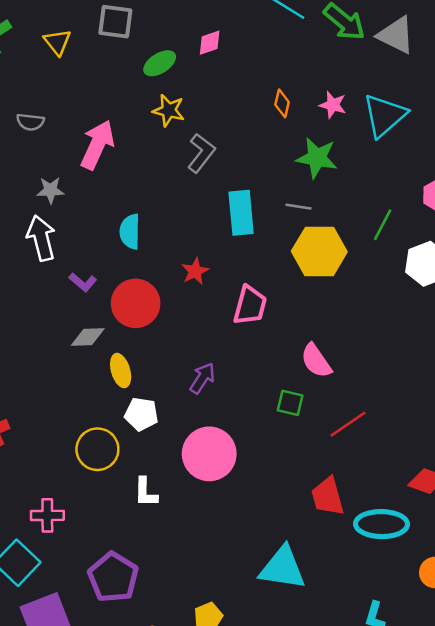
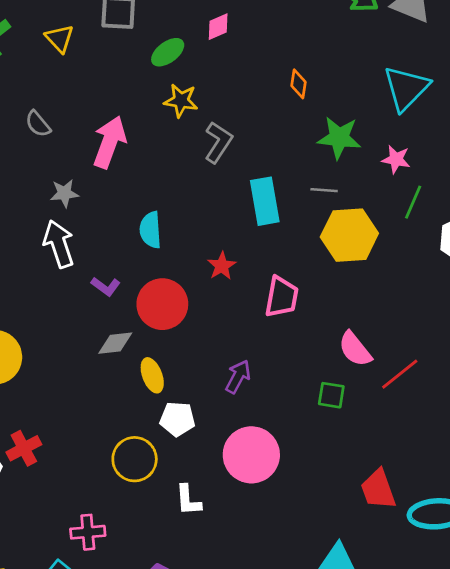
pink star: (333, 105) -> (396, 159), moved
gray semicircle: (30, 122) -> (38, 124), turned 48
red line: (348, 424) -> (400, 374), moved

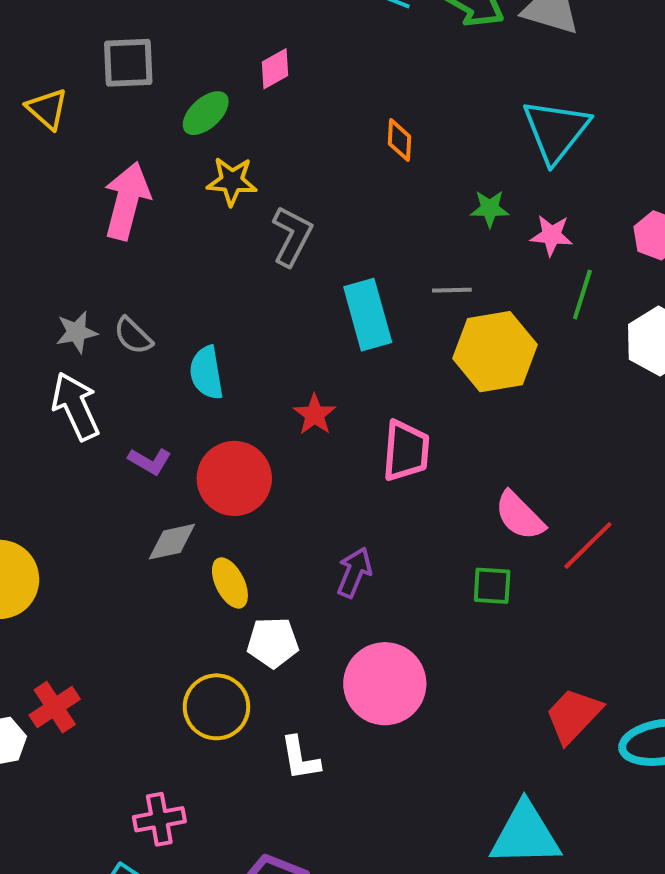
gray semicircle: (38, 124) -> (133, 336), moved
green star: (339, 138) -> (490, 209), moved, size x0.6
pink arrow: (110, 142) -> (127, 201), moved
red trapezoid: (378, 489) -> (573, 715), turned 69

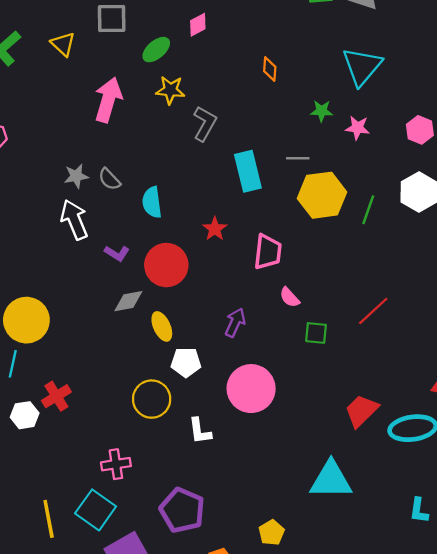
green line: (582, 295) -> (368, 210), moved
pink semicircle: (520, 516) -> (290, 297), moved, size x0.7

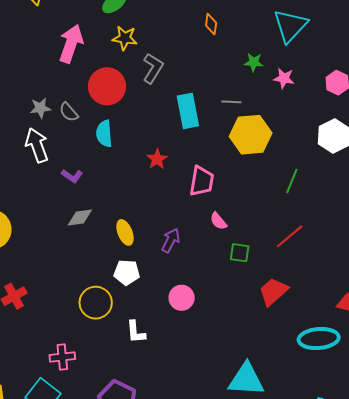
green line: (368, 210) -> (292, 181), moved
red circle: (166, 265) -> (107, 86), moved
yellow ellipse: (162, 326) -> (125, 232), moved
pink circle: (251, 389) -> (182, 298), size x0.6
red trapezoid: (361, 411) -> (273, 291), moved

